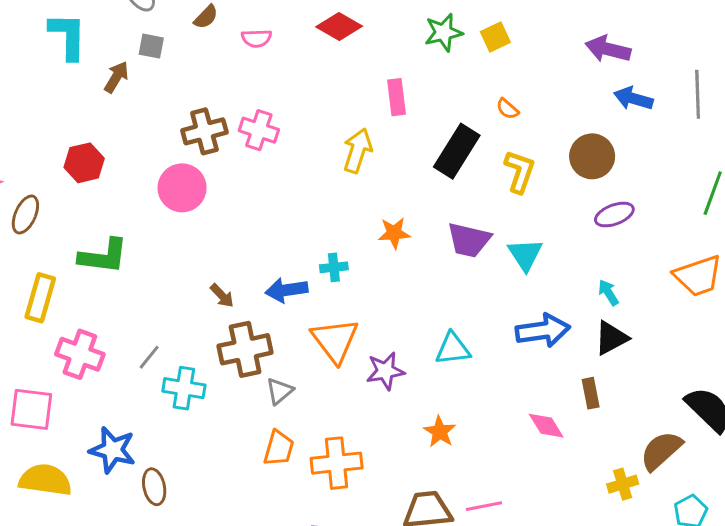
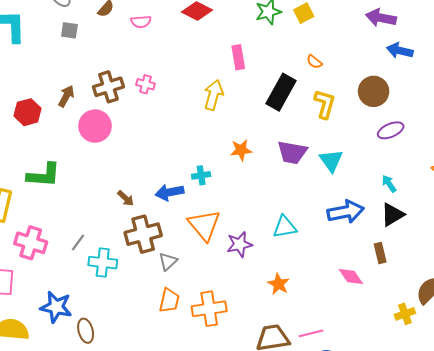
brown arrow: (116, 77) -> (66, 96), moved
pink cross: (259, 130) -> (146, 84), size x0.7

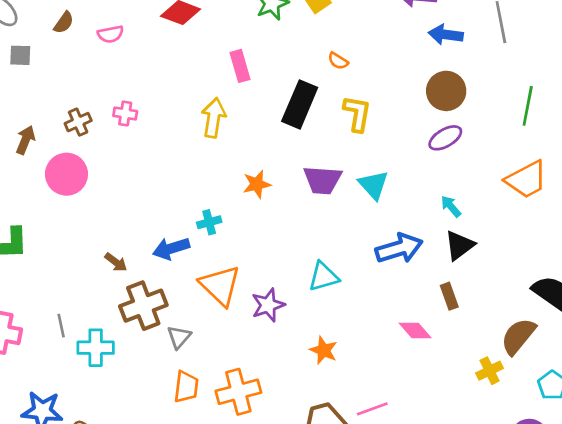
brown cross: (108, 87) -> (78, 122), size x0.7
brown circle: (374, 91) -> (446, 91), moved
gray line: (78, 243) -> (61, 326), turned -42

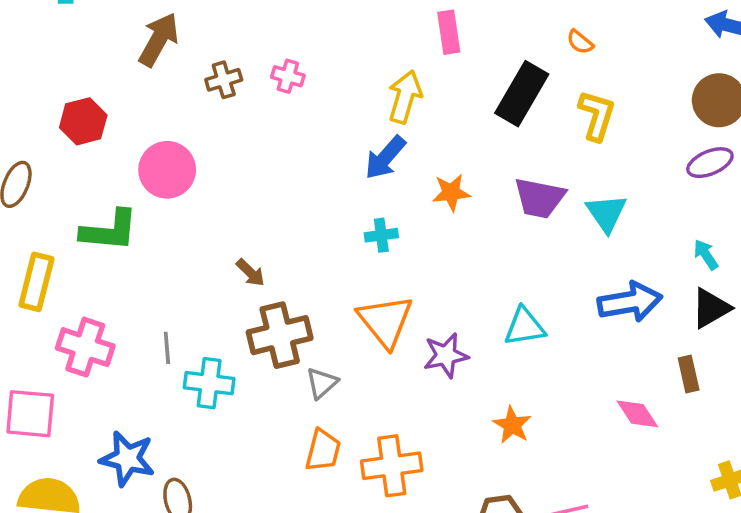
brown arrow: (26, 140) -> (159, 39), moved, size x1.4
pink circle: (66, 174) -> (167, 170), moved
blue arrow: (171, 248) -> (385, 158), moved, turned -39

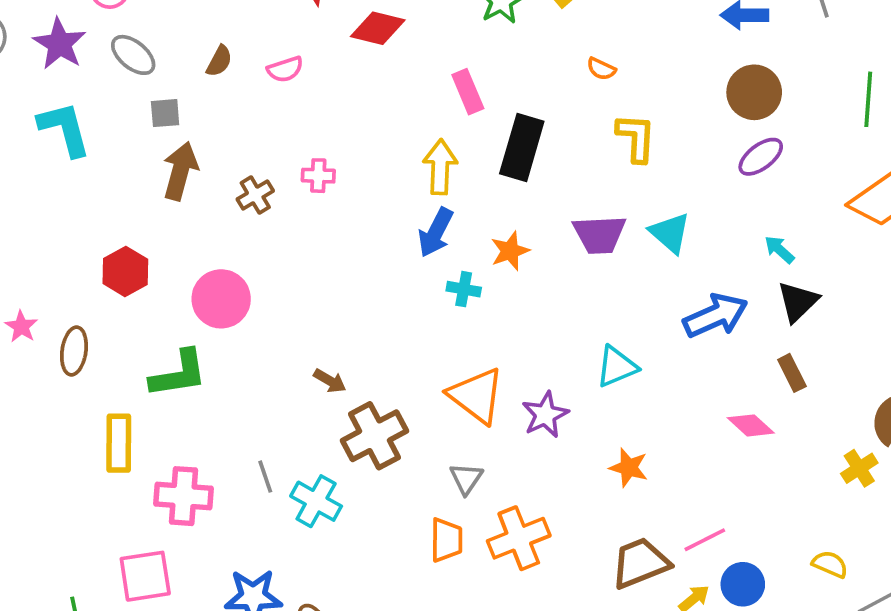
black rectangle: (522, 94) -> (522, 147), moved
cyan cross: (381, 235) -> (464, 289), moved, turned 32
cyan cross: (209, 383) -> (316, 501), turned 36
gray triangle: (322, 383) -> (466, 478), moved

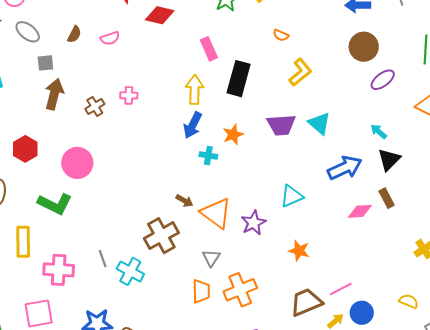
yellow L-shape: (636, 138) -> (300, 72), turned 48
purple ellipse: (761, 157) -> (383, 80), moved
green L-shape: (179, 374) -> (55, 204), turned 36
brown arrow: (330, 381) -> (184, 201), moved
pink diamond: (751, 425) -> (360, 211), moved, turned -45

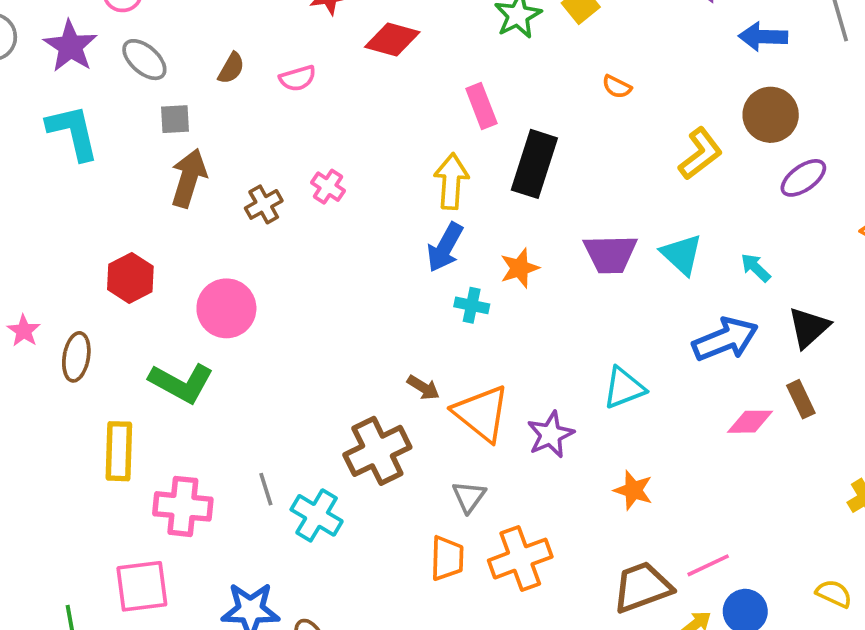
yellow L-shape: (300, 72) -> (700, 154), moved
pink cross: (129, 95) -> (328, 187), turned 30
cyan arrow: (379, 132) -> (756, 268), moved

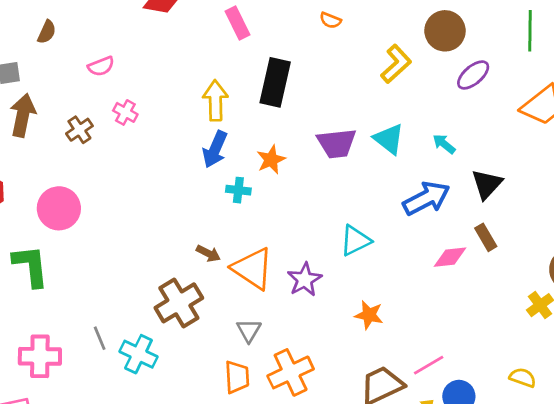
pink semicircle: (298, 78) -> (101, 66), moved
pink rectangle: (481, 106) -> (238, 23), moved
green L-shape: (181, 383) -> (31, 266), turned -120

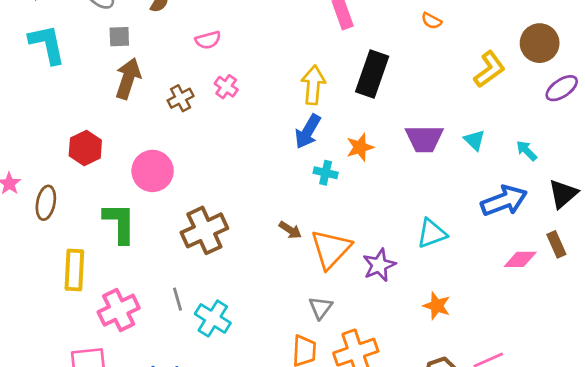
cyan triangle: (389, 139) -> (475, 140), size x0.7
orange triangle: (253, 269) -> (331, 249), turned 33
brown cross: (179, 303) -> (204, 230), moved
pink cross: (40, 356) -> (119, 310), turned -33

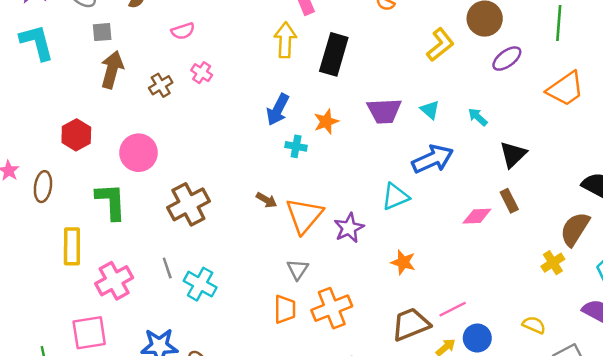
yellow arrow: (313, 85) -> (285, 40), moved
blue arrow: (504, 201) -> (433, 159), moved

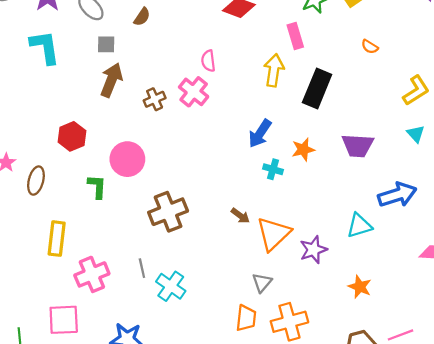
pink semicircle: (183, 31) -> (208, 61), moved, turned 95
pink cross: (202, 73) -> (194, 92), size x1.5
cyan triangle: (430, 110) -> (416, 134), moved
green L-shape: (111, 201) -> (97, 187), moved, size x0.7

